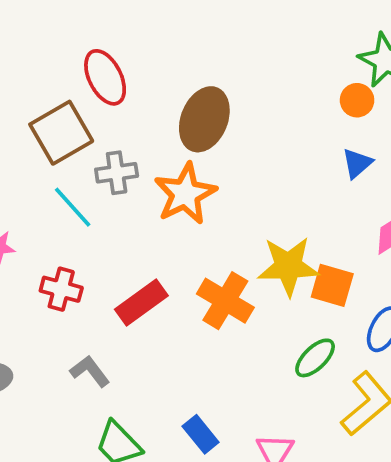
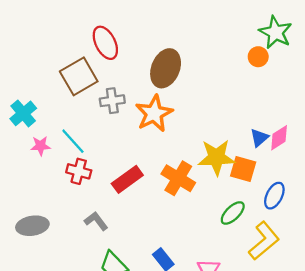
blue triangle: (357, 163) -> (259, 138), moved
cyan line: (73, 207) -> (73, 141), moved

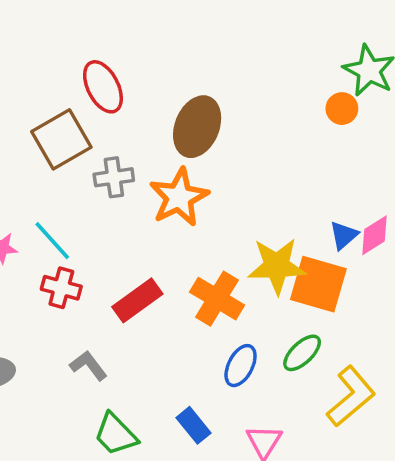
orange square: (243, 169) -> (318, 284), size x1.4
blue ellipse: (274, 196) -> (241, 366), moved

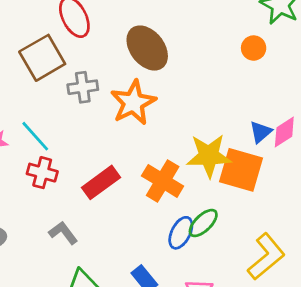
orange circle: (342, 109) -> (254, 48), moved
brown ellipse: (197, 127) -> (147, 48), turned -60
green ellipse: (302, 353) -> (203, 223), moved

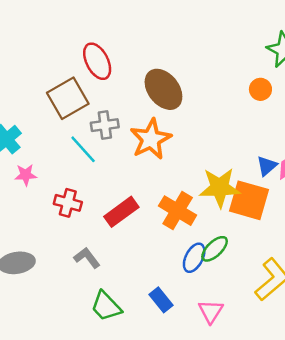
cyan line: (35, 136) -> (83, 149), moved

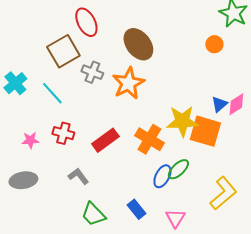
gray cross: (105, 125) -> (92, 72), turned 30
cyan line: (83, 149) -> (52, 93), moved
pink star: (26, 175) -> (30, 140), moved

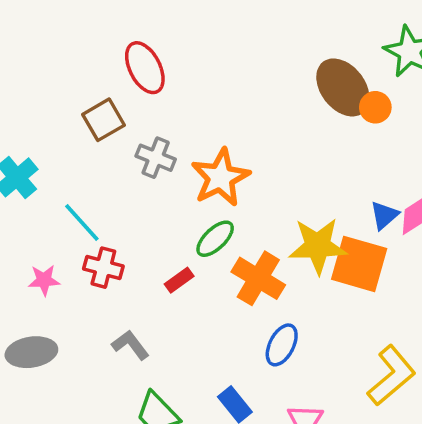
brown ellipse: (138, 44) -> (343, 87), moved
brown square: (63, 51) -> (103, 120), size x0.7
cyan line: (52, 93) -> (82, 222), moved
red rectangle: (105, 140) -> (179, 280), size x0.6
green ellipse: (178, 169) -> (215, 239), moved

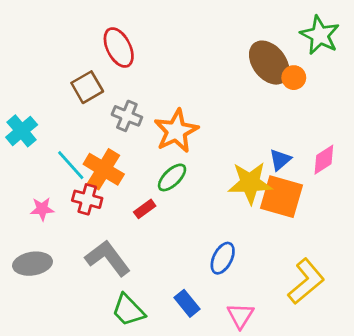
blue triangle: (384, 215) -> (280, 160), moved
orange cross: (258, 278) -> (104, 169), moved
gray L-shape: (130, 345) -> (108, 258), size x1.6

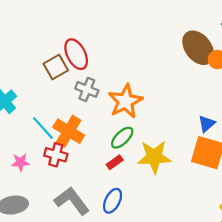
red ellipse: (119, 47) -> (76, 54), moved
yellow star: (250, 183) -> (154, 157), moved
red rectangle: (145, 209) -> (115, 162), moved
blue ellipse: (223, 258) -> (113, 201), moved

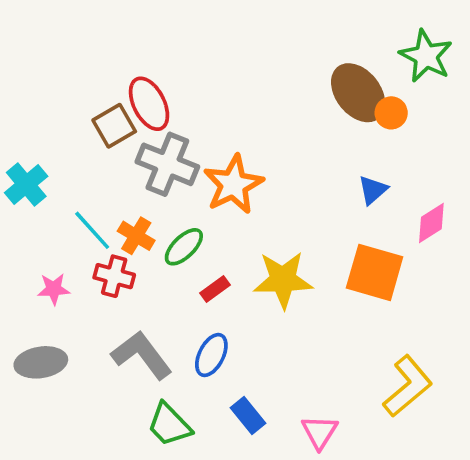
gray cross: (87, 89) -> (167, 164), size x1.5
blue triangle: (207, 124) -> (373, 190), moved
orange cross: (69, 131) -> (136, 236), size x0.7
green ellipse: (122, 138) -> (184, 247), moved

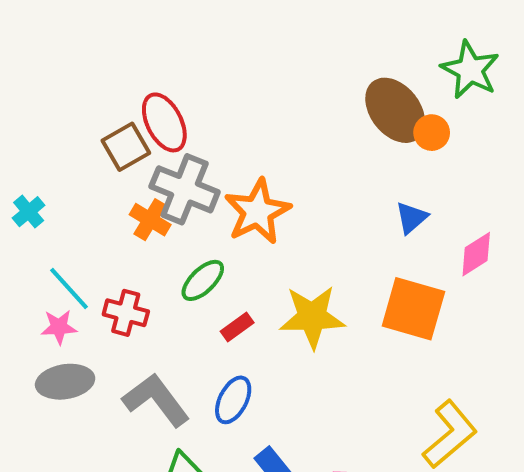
cyan cross: (26, 184) -> (29, 212), size x0.7
cyan line: (92, 230) -> (69, 289), moved
orange cross: (136, 236) -> (150, 220), moved
gray ellipse: (41, 362) -> (65, 382), moved

